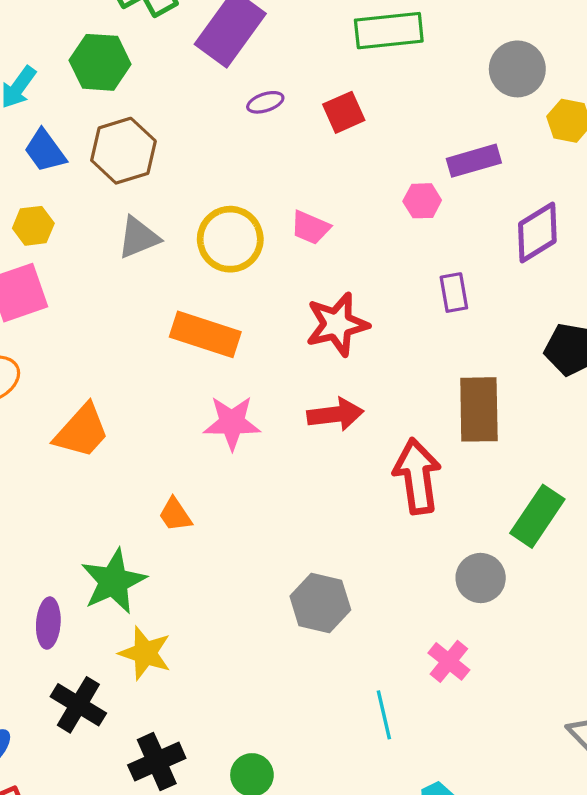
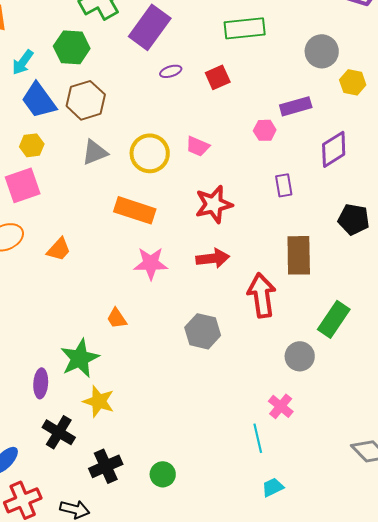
blue trapezoid: (45, 151) -> (39, 100), size x1.4
orange trapezoid: (82, 431) -> (59, 249), moved, size x0.7
gray hexagon: (320, 603) -> (203, 331), moved
cyan line: (384, 715) -> (258, 438), moved

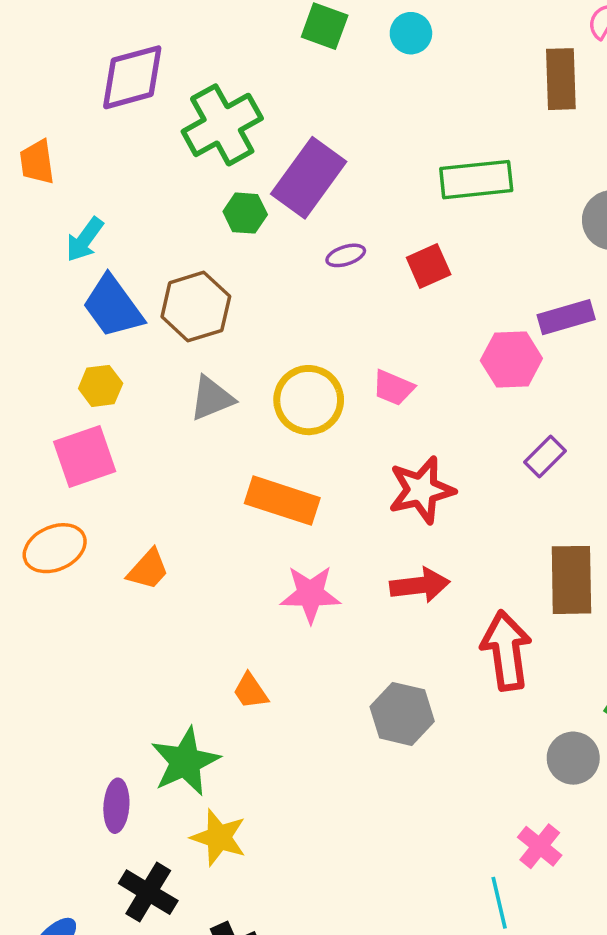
green hexagon: (72, 47) -> (245, 213), moved, size x0.7
pink hexagon: (265, 130) -> (511, 359), size x1.5
purple rectangle: (284, 185) -> (545, 456), turned 55

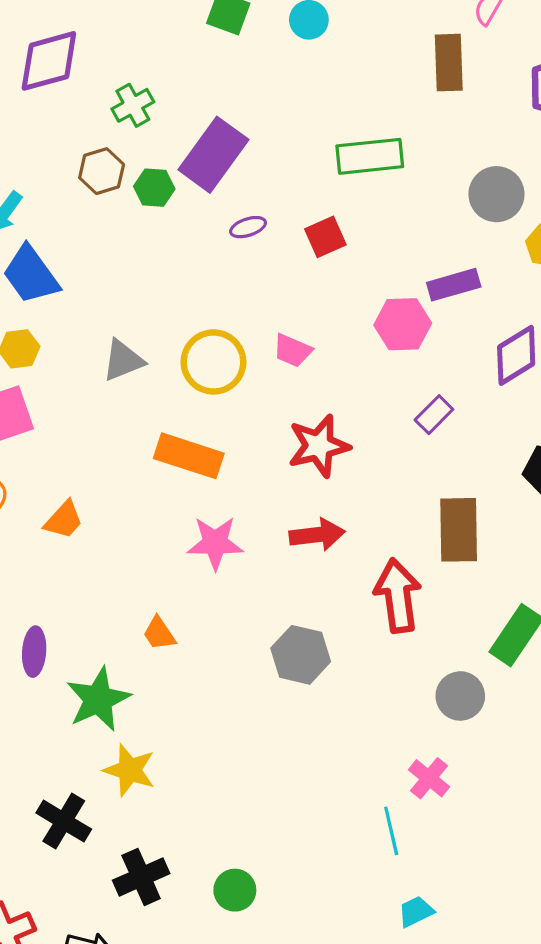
green cross: (222, 125) -> (133, 105), size x0.6
brown hexagon: (196, 307) -> (102, 171), moved, size x0.7
purple ellipse: (116, 806) -> (34, 652), moved

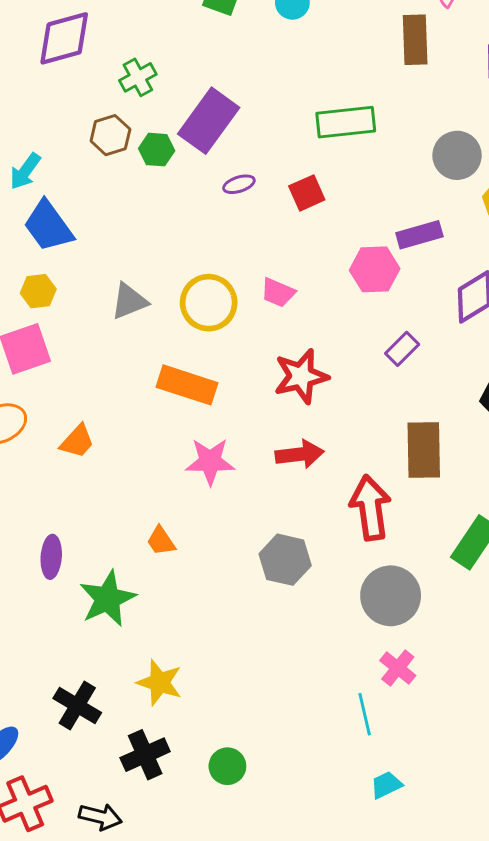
gray circle: (460, 696) -> (391, 596), moved, size x1.4
yellow star: (130, 770) -> (160, 682), moved

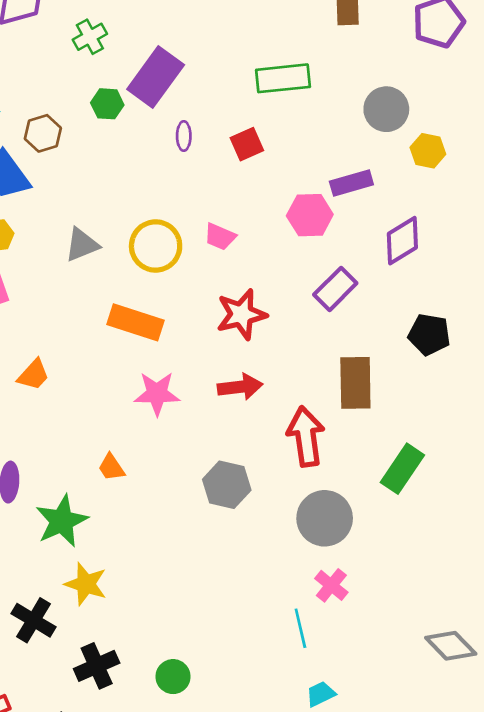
brown hexagon: (110, 135) -> (43, 133), moved
purple ellipse: (239, 184) -> (184, 136), turned -72
purple rectangle: (402, 349) -> (335, 289), size x1.4
yellow star: (160, 682) -> (86, 584), moved

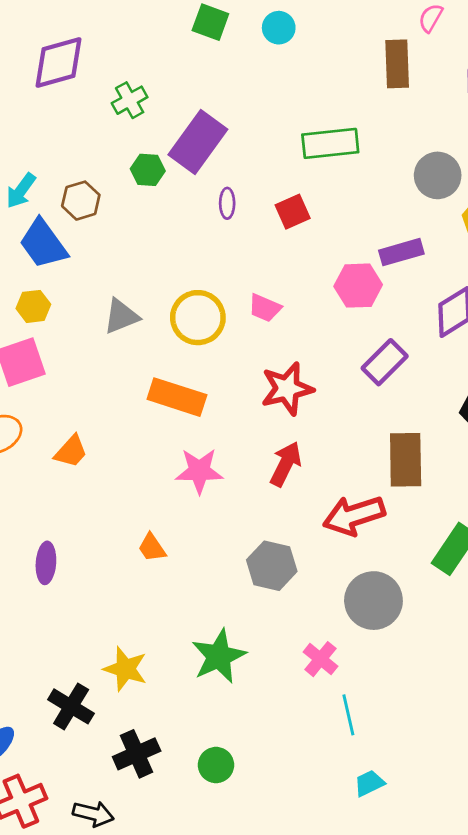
red arrow: (240, 387) -> (286, 464), turned -57
red arrow: (306, 436) -> (354, 516), turned -100
green star: (62, 521) -> (219, 656), moved
pink cross: (331, 585) -> (321, 659), moved

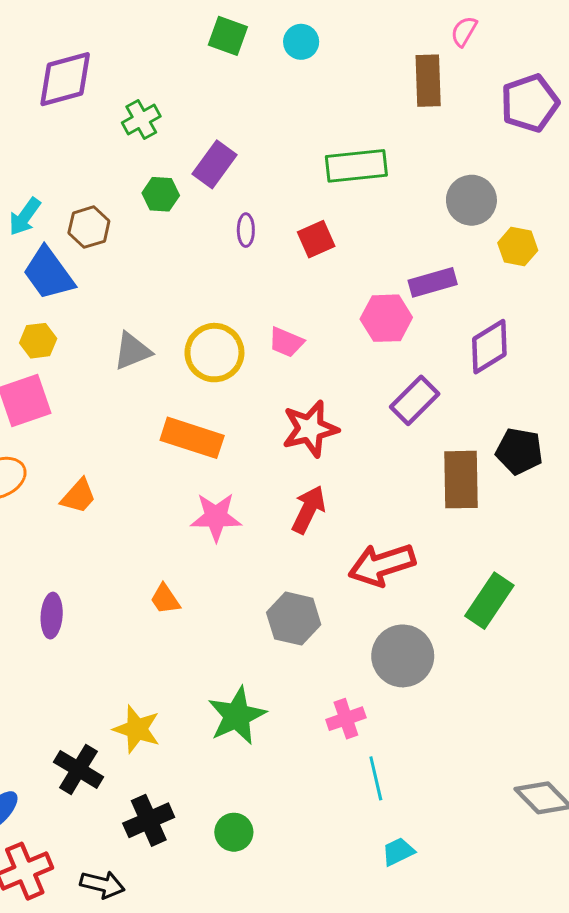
purple rectangle: (198, 142) -> (214, 164), size x0.7
brown rectangle: (406, 460) -> (461, 480), moved
pink cross: (321, 659) -> (346, 719), turned 32

